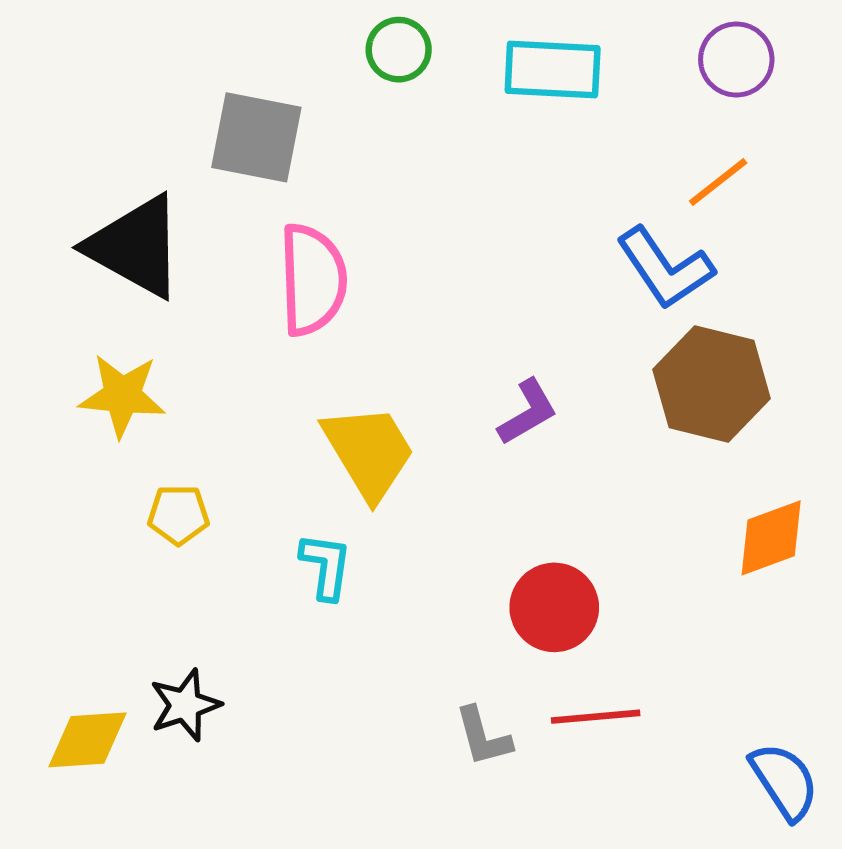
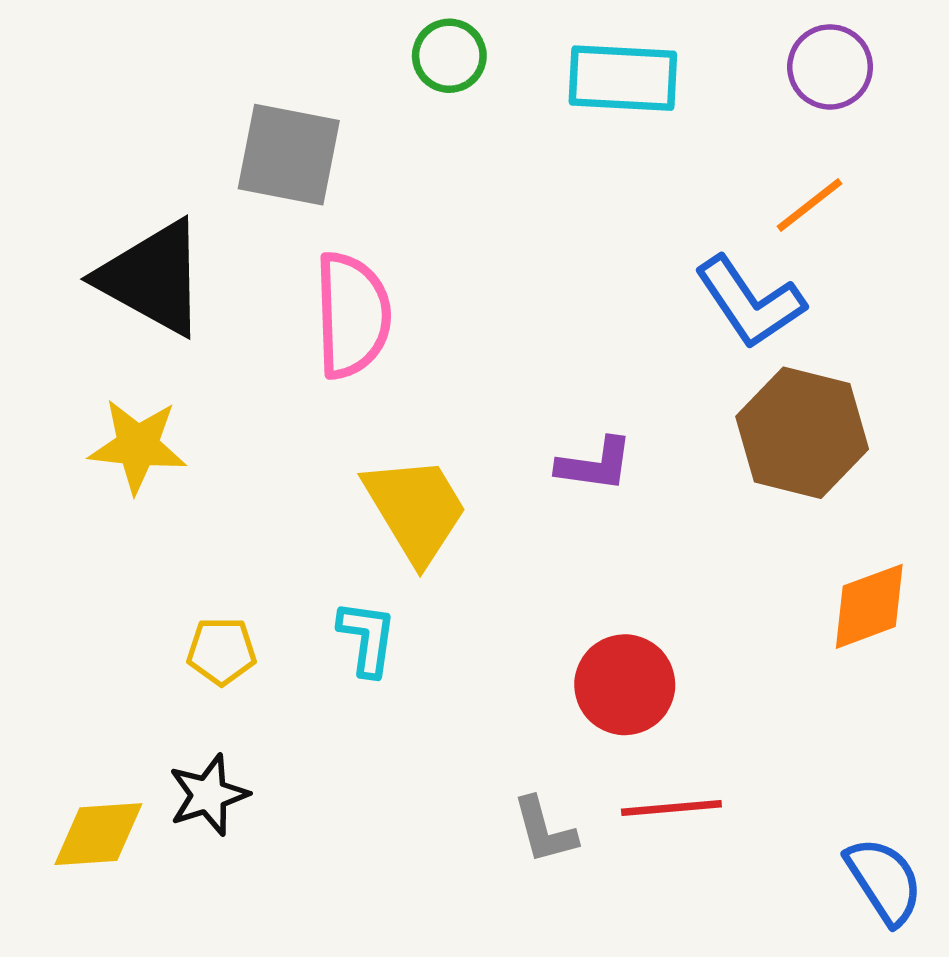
purple L-shape: (528, 412) -> (595, 465), turned 38
yellow pentagon: (178, 515) -> (222, 651), moved

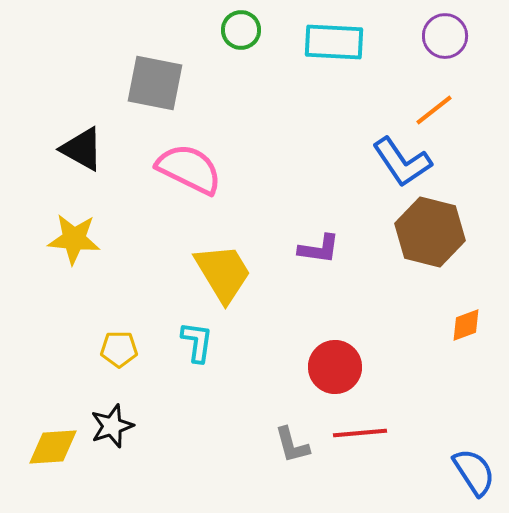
black triangle: (153, 278) -> (82, 149), size x0.7
pink semicircle: (352, 315) -> (189, 169), turned -62
orange diamond: (869, 606) -> (466, 325), size x0.7

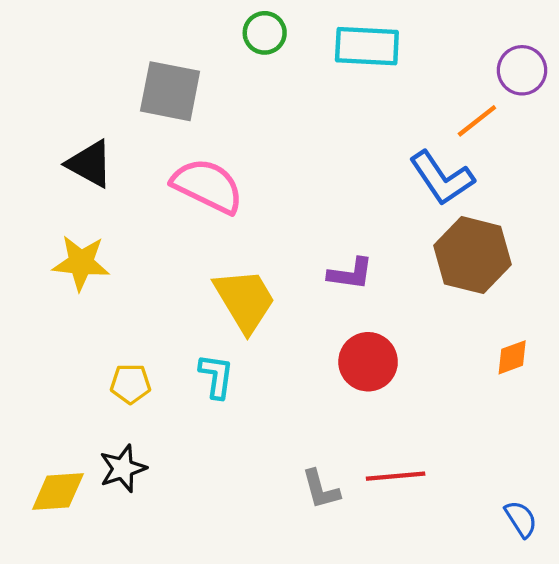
purple circle: (445, 36) -> (522, 70), moved
red circle: (335, 367) -> (368, 362), moved
blue semicircle: (474, 472) -> (521, 519), size x0.7

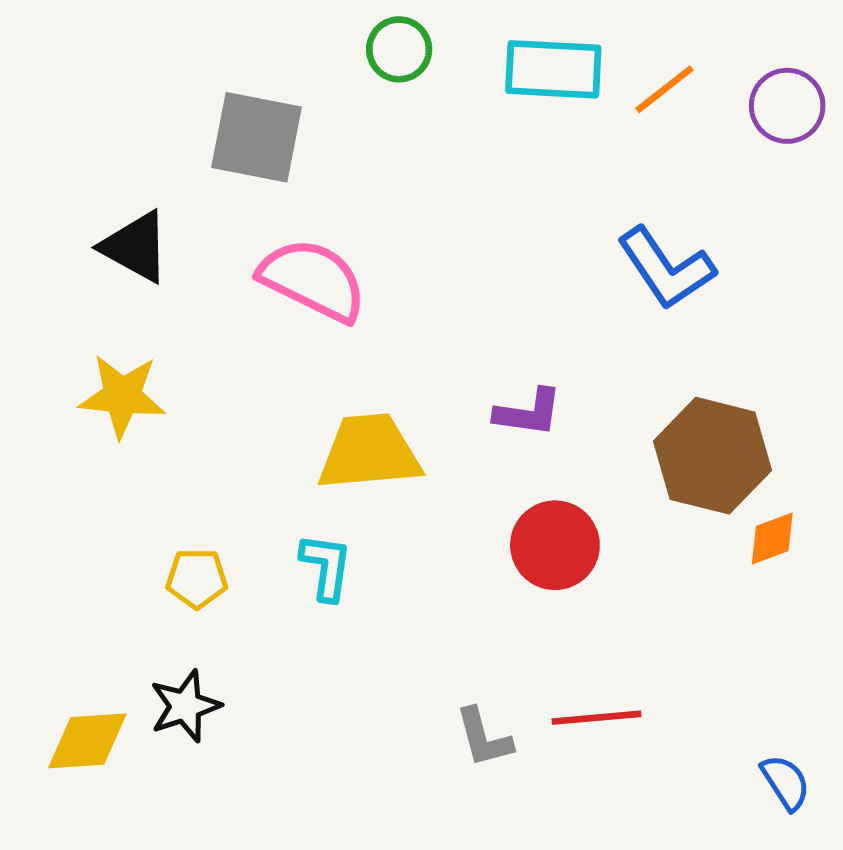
orange line: (477, 121) -> (664, 89), moved
brown hexagon: (473, 255) -> (713, 456), moved
yellow trapezoid: (245, 300) -> (369, 452), turned -64

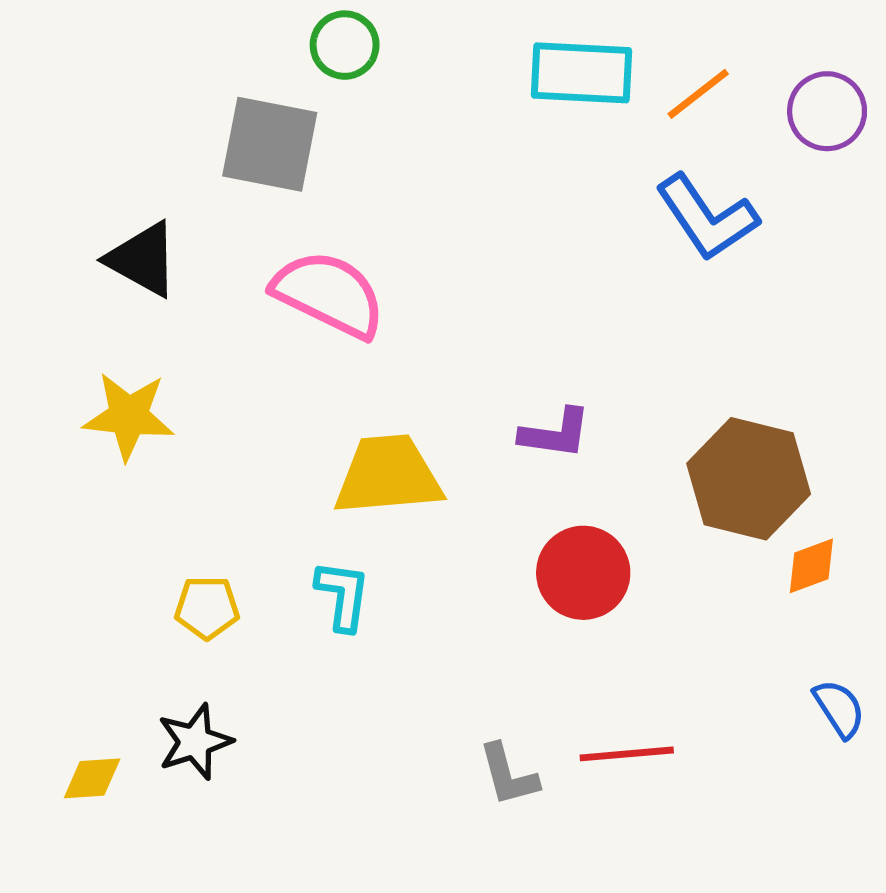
green circle: (399, 49) -> (345, 45), moved
blue L-shape: (666, 268) -> (707, 217), moved
yellow diamond: (87, 741) -> (92, 778), size x0.7
blue semicircle: (785, 782) -> (839, 709), moved

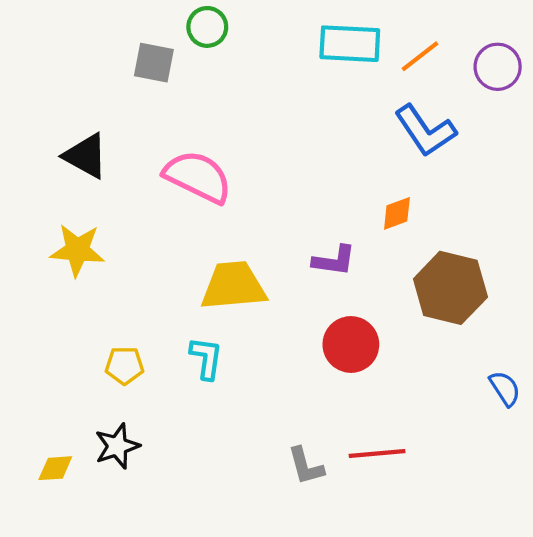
gray square: (270, 144) -> (154, 63), moved, size x0.7
orange diamond: (811, 566) -> (397, 213), moved
blue semicircle: (839, 709) -> (505, 388), moved

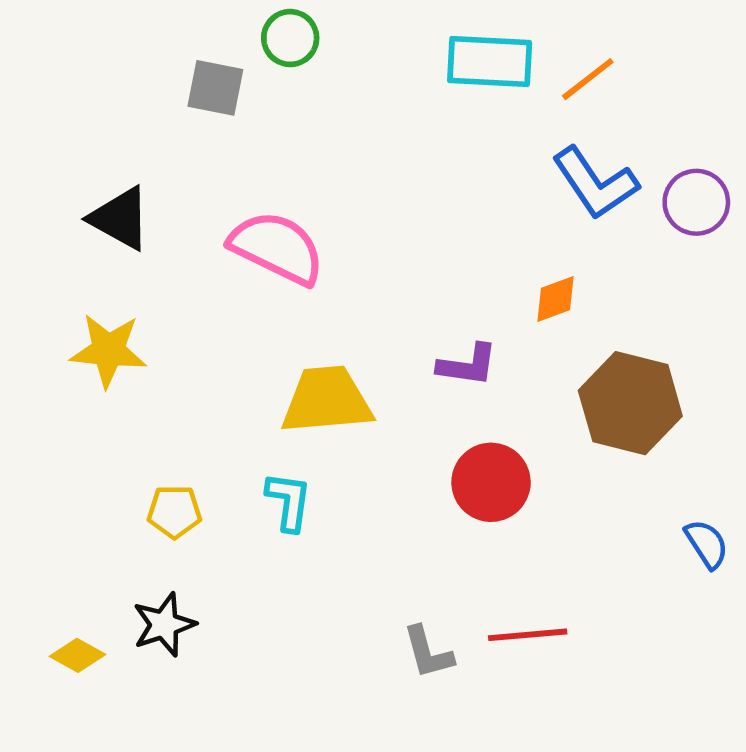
purple circle: (498, 67) -> (696, 202), moved
yellow diamond: (55, 468) -> (78, 655), turned 33

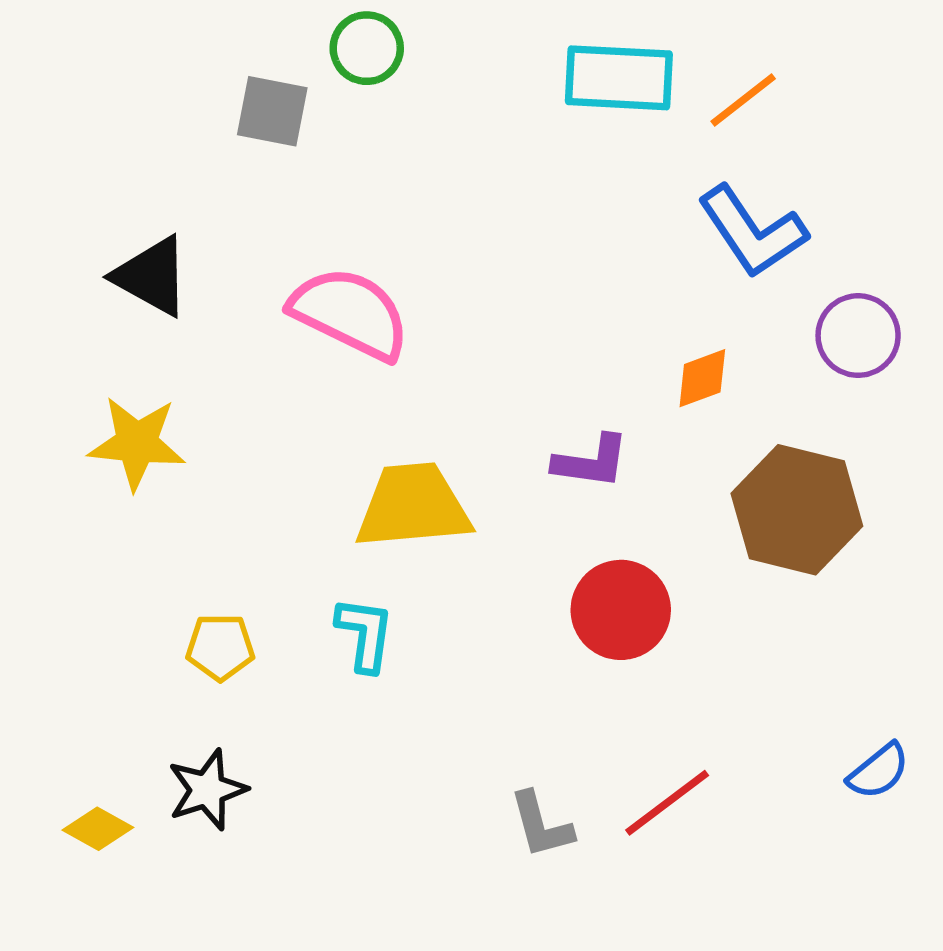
purple circle: (696, 202) -> (858, 336), moved
blue semicircle: (707, 544) -> (878, 771), moved, turned 84
red line: (528, 635) -> (667, 803), turned -32

